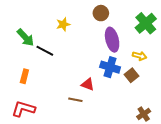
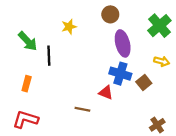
black line: (45, 51) -> (49, 56), turned 60
yellow arrow: (140, 56) -> (162, 61), moved
red triangle: (88, 84) -> (106, 93), moved

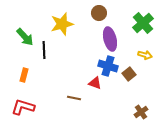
yellow star: (69, 27) -> (62, 24), size x1.6

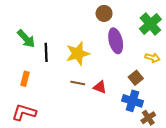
yellow star: (62, 24) -> (78, 53), moved
blue cross: (108, 66) -> (132, 101), moved
brown line: (74, 98) -> (78, 83), moved

